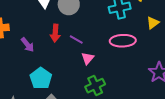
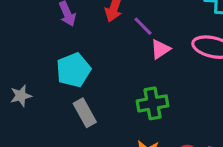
pink triangle: (88, 58) -> (160, 49), moved

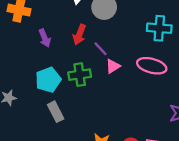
green cross: (153, 103) -> (80, 75), moved

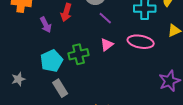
red arrow: (79, 35) -> (66, 12), moved
purple line: (101, 49) -> (105, 18), moved

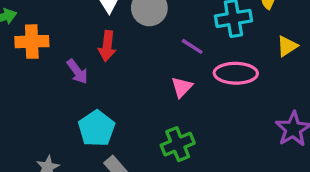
purple line: (105, 18) -> (192, 46), moved
green cross: (78, 54) -> (178, 144), moved

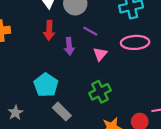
purple line: (192, 46) -> (90, 31), moved
purple arrow: (77, 72) -> (69, 46), moved, turned 35

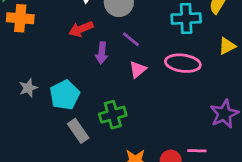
red arrow: (49, 30) -> (81, 29), turned 54
green cross: (100, 92) -> (113, 115), moved
gray star: (15, 113) -> (28, 88), moved

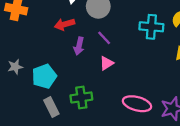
pink ellipse: (183, 63) -> (137, 104), moved

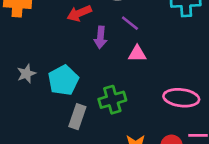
pink triangle: (107, 63) -> (137, 54), turned 40
gray rectangle: (51, 107) -> (77, 117), turned 54

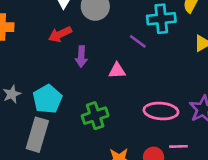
purple line: (130, 23) -> (138, 41), moved
gray rectangle: (77, 117) -> (37, 135), moved, size x1.4

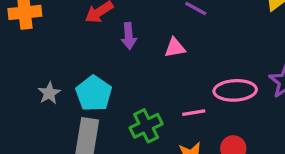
green cross: (95, 116) -> (146, 126), moved
pink line: (178, 146) -> (194, 113), moved

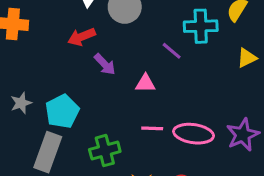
purple arrow: (129, 36) -> (105, 64), turned -50
pink line: (194, 113) -> (152, 128), moved

